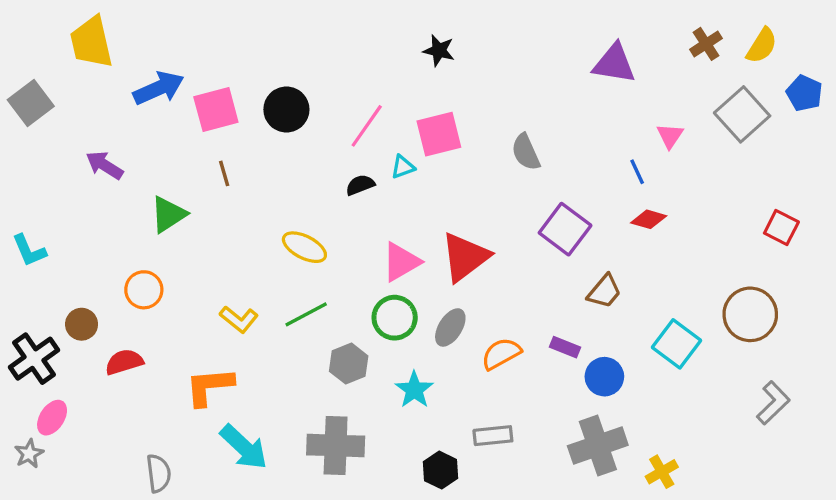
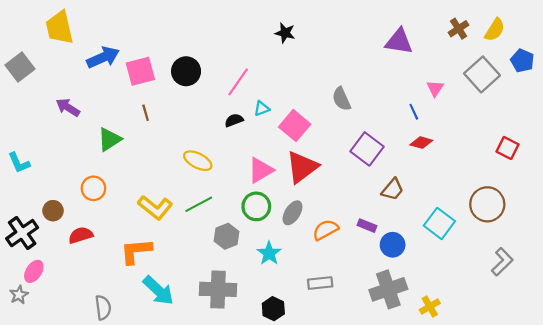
pink square: (439, 134) -> (295, 126), moved, turned -36
yellow L-shape: (239, 319) -> (155, 207), size x1.4
black hexagon: (440, 470) -> (273, 309), moved

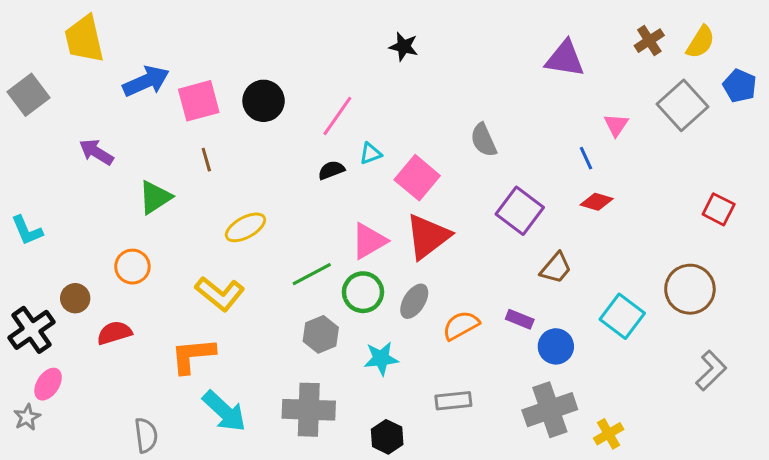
yellow ellipse: (198, 161) -> (245, 227), moved, turned -56
green line: (199, 204) -> (312, 274), moved
cyan star: (269, 253) -> (381, 358), turned 30

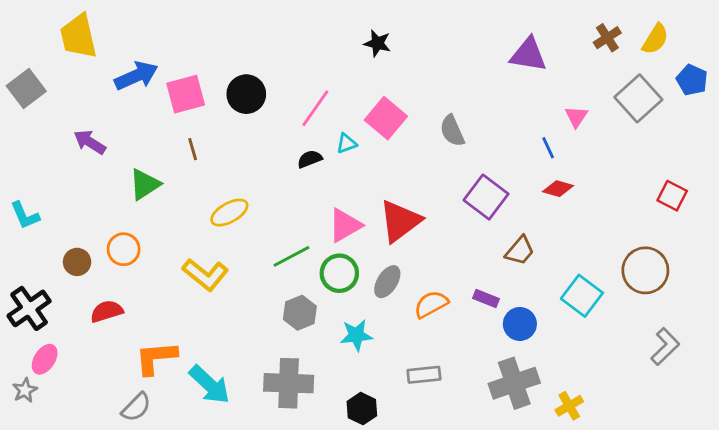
pink square: (417, 178) -> (386, 118), moved
brown circle: (75, 298) -> (77, 262), moved
orange L-shape: (193, 355) -> (156, 358), moved
gray semicircle: (146, 435) -> (136, 407), turned 52

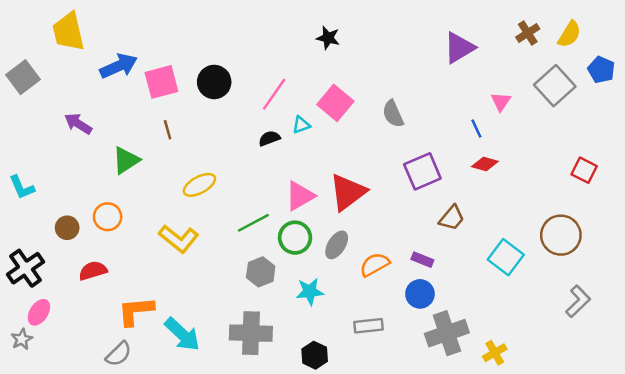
purple triangle: (528, 55) -> (459, 48), turned -40
purple square: (486, 197) -> (422, 171), turned 30
blue circle: (520, 324) -> (420, 294), moved

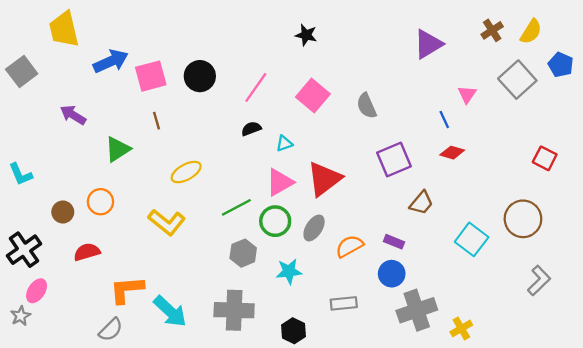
cyan triangle: (301, 125) -> (284, 143), moved

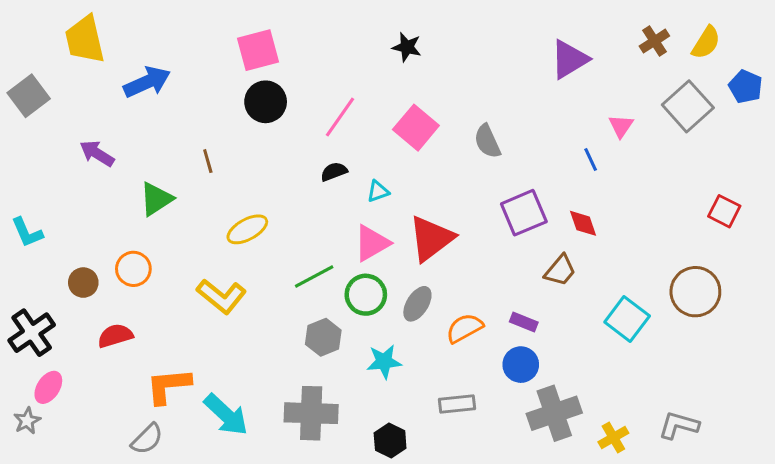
pink square: (151, 76) -> (258, 50), moved
red diamond: (452, 153) -> (583, 223), moved, turned 55
gray L-shape: (539, 281) -> (679, 425), moved, turned -120

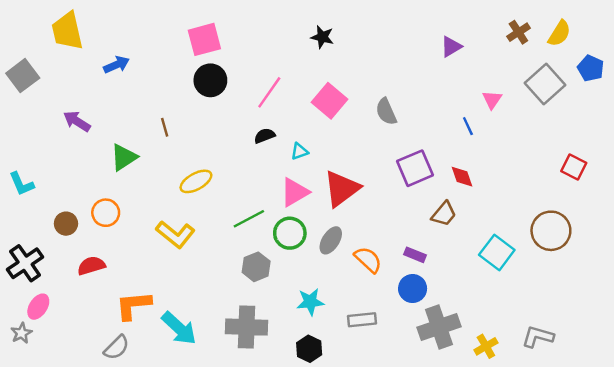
purple triangle: (569, 59) -> (451, 47), size x0.7
blue arrow: (147, 82) -> (117, 65), size x0.7
orange semicircle: (465, 328) -> (368, 260), turned 72
cyan star: (384, 362) -> (310, 302), moved

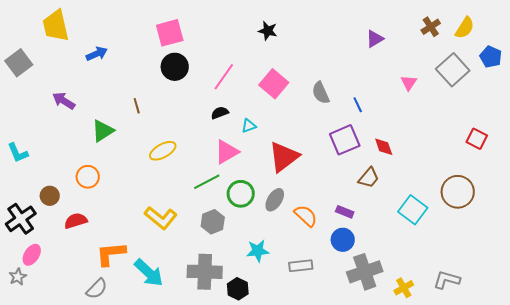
blue line: (468, 126) -> (358, 105), moved
pink triangle: (295, 192) -> (227, 152), moved
brown circle: (66, 224) -> (50, 196), moved
yellow L-shape: (175, 234) -> (161, 218), moved
black hexagon: (309, 349) -> (238, 289), moved

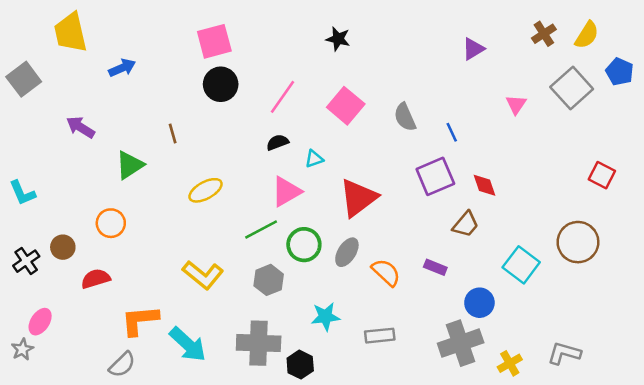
black cross: (21, 219) -> (26, 261), moved, size x0.7
blue circle: (343, 240) -> (479, 303), moved

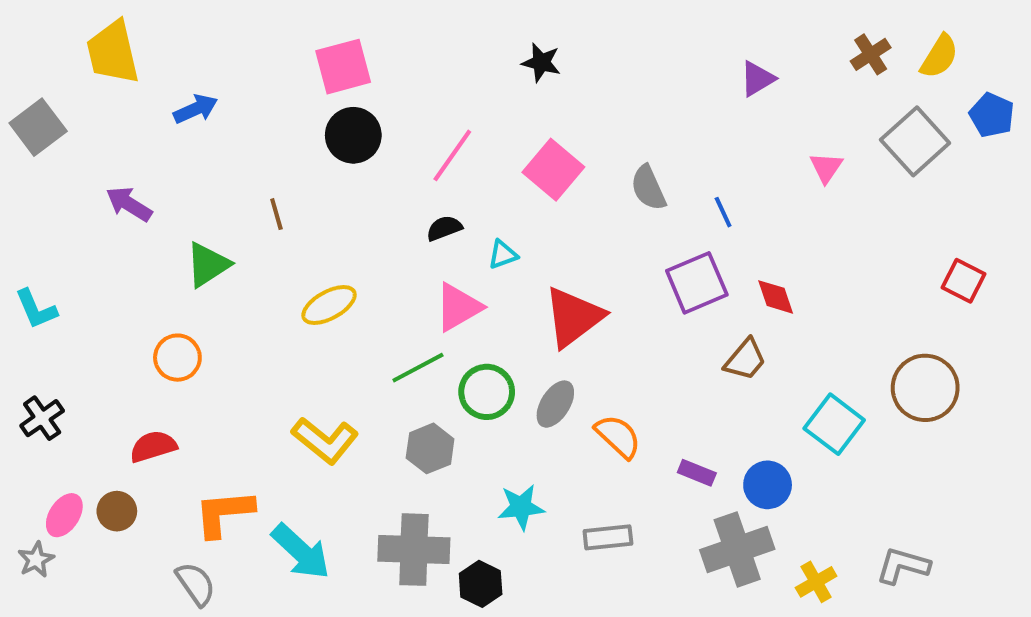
brown circle: (63, 247) -> (117, 511), moved
purple rectangle: (435, 267) -> (697, 473), moved
gray semicircle: (122, 365) -> (196, 584), turned -80

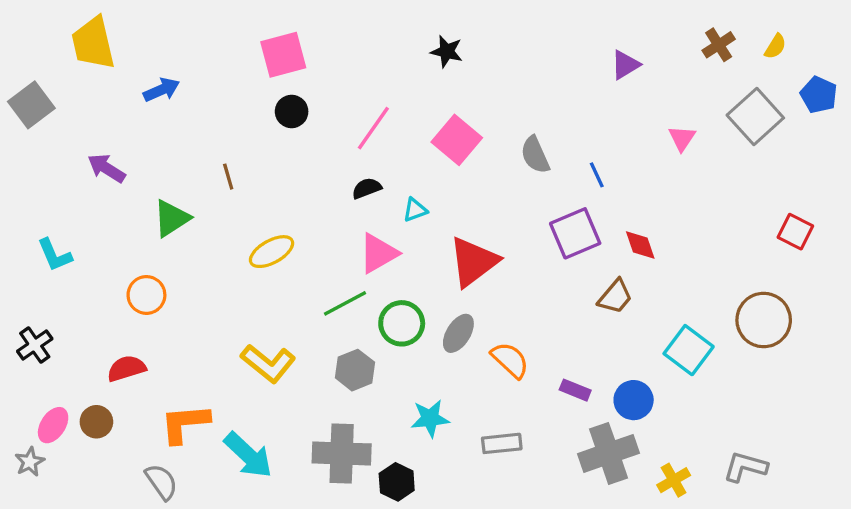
yellow semicircle: (939, 56) -> (775, 46), size x0.7
black circle: (353, 135) -> (292, 111), size x0.7
cyan L-shape: (36, 309) -> (55, 255), moved

